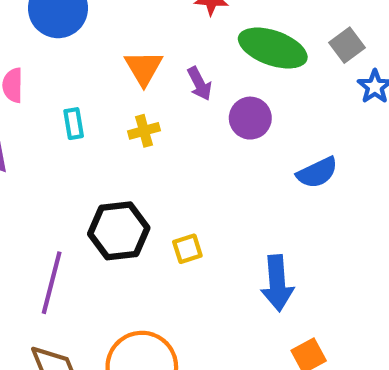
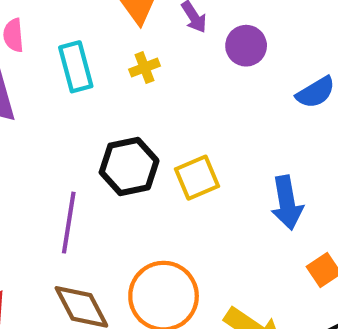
cyan rectangle: (74, 124) -> (76, 67), size x1.6
yellow square: (187, 249) -> (197, 178), size x1.5

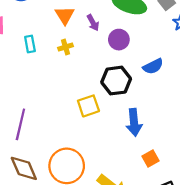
cyan rectangle: (76, 67) -> (30, 44), size x0.7
black hexagon: (129, 166) -> (116, 81), moved

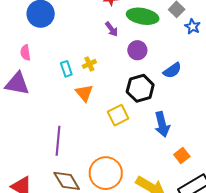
orange triangle: (65, 15) -> (84, 93), moved
purple arrow: (93, 23) -> (112, 29), moved
cyan rectangle: (30, 44) -> (66, 69), moved

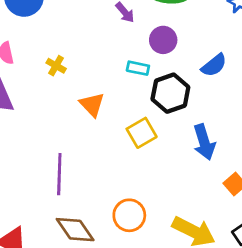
yellow cross: (89, 64) -> (56, 66), moved, turned -32
cyan rectangle: (66, 69) -> (138, 68), moved, turned -56
orange circle: (106, 173) -> (129, 215), size x0.7

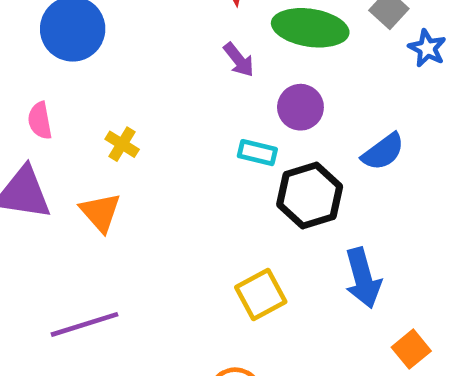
orange triangle: (92, 105) -> (100, 212), moved
yellow square: (142, 133) -> (261, 295), moved
purple line: (59, 174) -> (84, 324), moved, turned 69

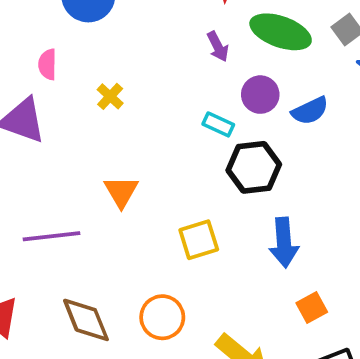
blue semicircle: (383, 152) -> (310, 111), moved
orange triangle: (100, 212) -> (121, 192), moved

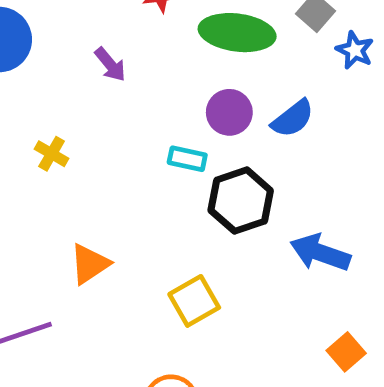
purple arrow: (218, 47) -> (110, 64), moved
orange triangle: (121, 192) -> (90, 264), turned 39
blue arrow: (284, 242) -> (320, 253), moved, turned 126

